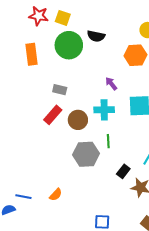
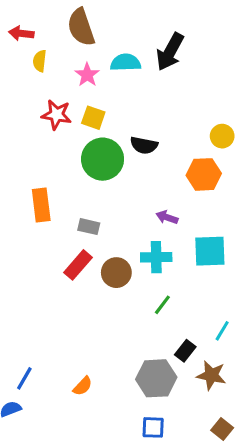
orange rectangle: (31, 54) -> (41, 205), moved
purple arrow: (111, 84) -> (167, 217), turned -32
green line: (108, 141) -> (162, 305), turned 40
gray hexagon: (86, 154) -> (156, 378), moved
blue line: (23, 197) -> (24, 378), moved, turned -70

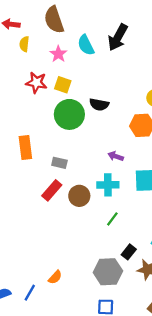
cyan semicircle: (126, 62) -> (86, 45), turned -115
blue line: (24, 378) -> (30, 293), moved

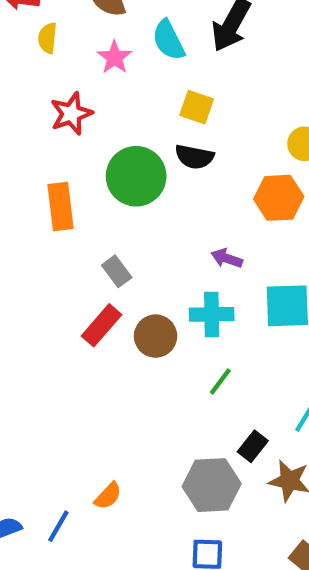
red star: (36, 83) -> (71, 114), turned -30
yellow square: (63, 85) -> (197, 107), moved
orange rectangle: (25, 147) -> (60, 206), moved
gray rectangle: (59, 163) -> (117, 271), turned 40

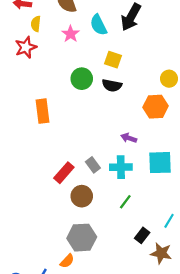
red star: (71, 114) -> (26, 47), moved
green circle: (136, 176) -> (82, 79), moved, size x0.7
gray rectangle: (117, 271) -> (93, 165), moved
brown circle: (156, 336) -> (82, 196), moved
gray hexagon: (212, 485) -> (82, 238), moved

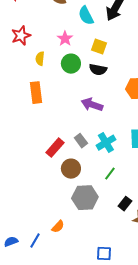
yellow semicircle: (36, 24) -> (40, 59), moved
pink star: (71, 34) -> (65, 39), moved
purple arrow: (129, 138) -> (92, 105), moved, size x1.5
cyan cross: (121, 167) -> (106, 143), turned -30
gray hexagon: (82, 238) -> (85, 198), moved

